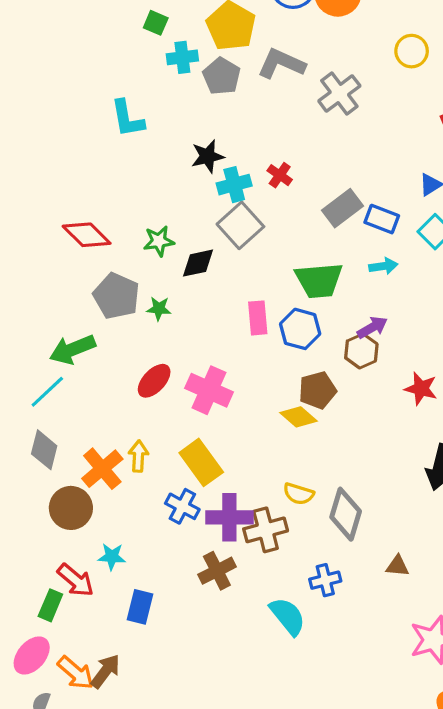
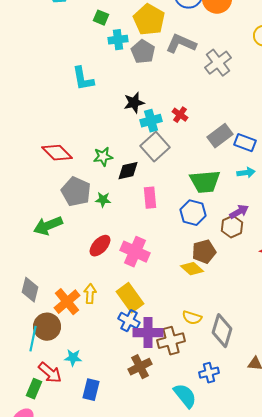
pink rectangle: (258, 318) -> (150, 198), moved
cyan line: (47, 392) -> (33, 339), moved, turned -35
blue cross: (182, 506) -> (129, 321), moved

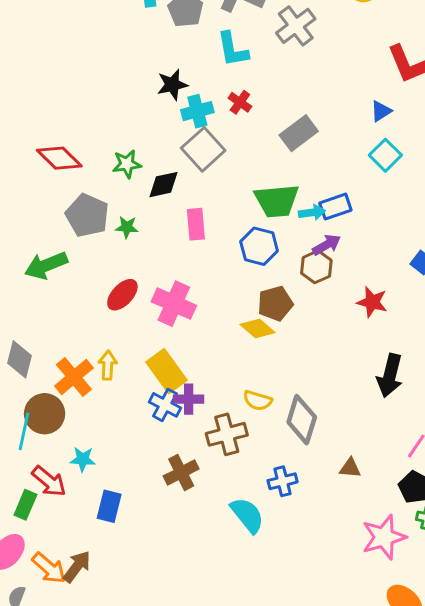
cyan L-shape: (83, 79) -> (233, 49), moved
blue rectangle: (245, 143) -> (335, 207), moved, turned -40
cyan arrow: (246, 173) -> (312, 212), moved
purple cross: (148, 333) -> (189, 399), moved, size x0.7

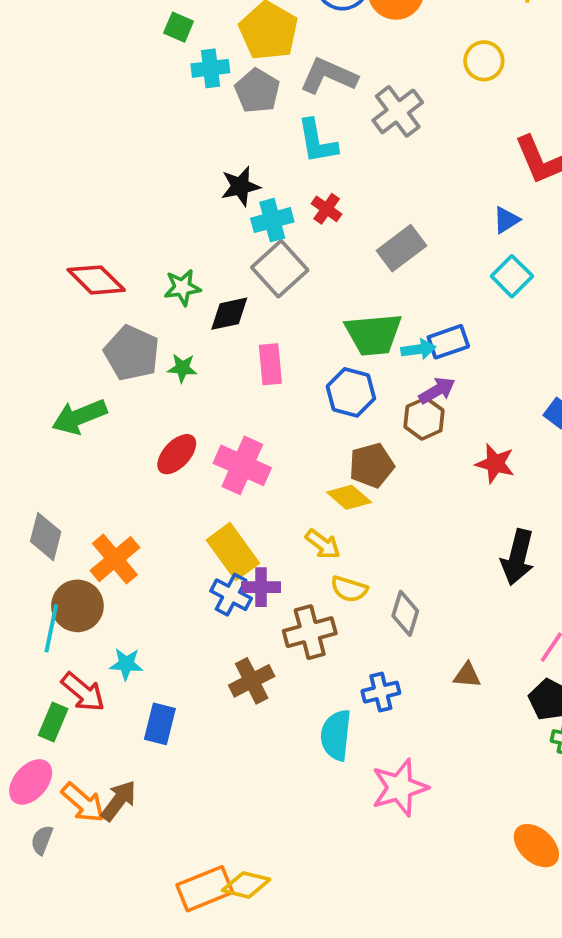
yellow arrow: (108, 365) -> (323, 544), moved, turned 124
gray diamond: (302, 420) -> (405, 613), size x0.7
cyan semicircle: (247, 515) -> (336, 735), turned -135
pink star: (384, 537) -> (400, 788), moved

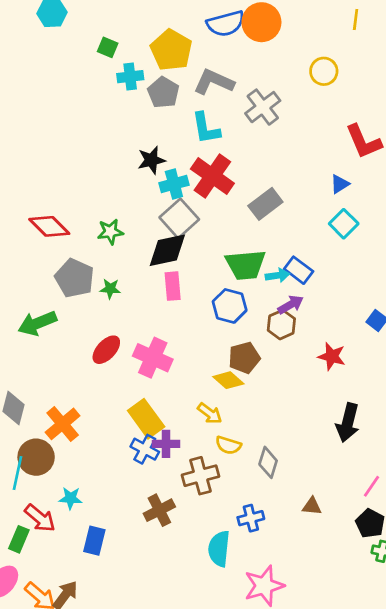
red cross: (327, 209) -> (212, 176), size x2.0
black diamond: (229, 314) -> (167, 250), moved, size x1.4
blue rectangle: (448, 342) -> (299, 270), turned 56

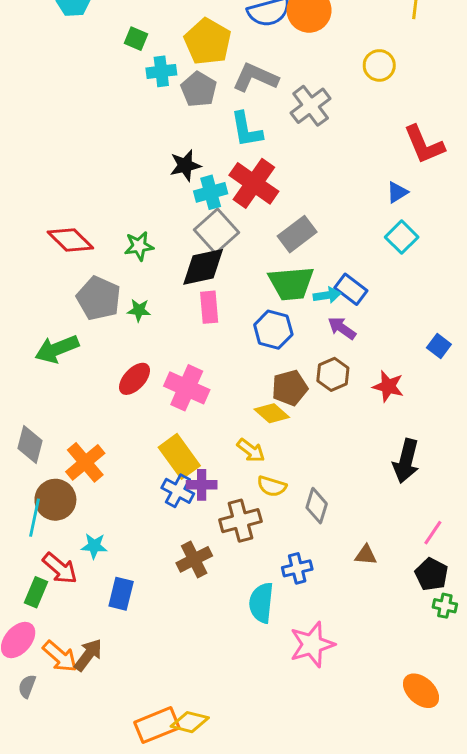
gray rectangle: (265, 204) -> (297, 234), moved
purple arrow: (291, 305) -> (342, 328), turned -115
brown hexagon: (281, 325) -> (333, 374), moved

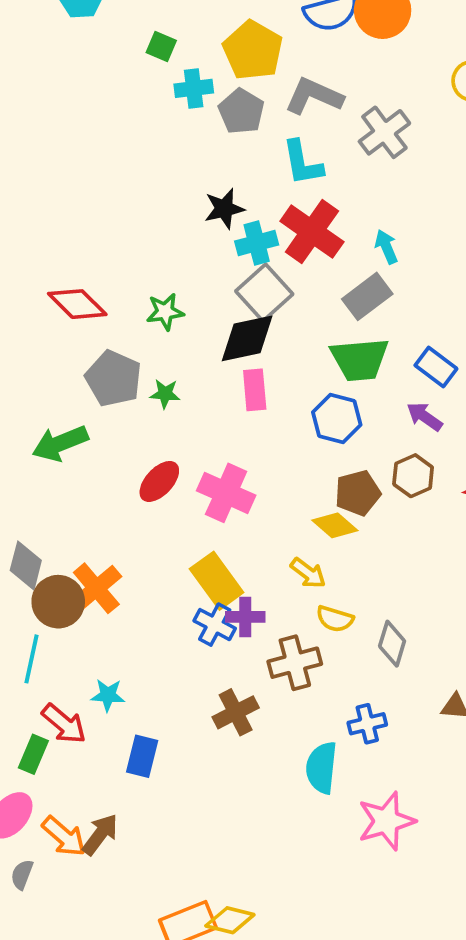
cyan arrow: (327, 295) -> (386, 247), moved, turned -105
brown circle: (55, 500) -> (58, 602), moved

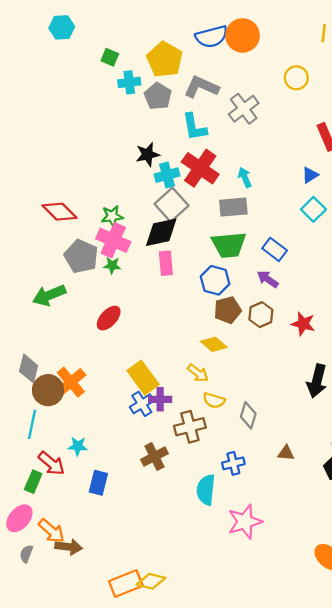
gray rectangle: (367, 296) -> (233, 207), turned 32
pink cross: (226, 493) -> (113, 240), moved
brown pentagon: (358, 493) -> (228, 310), moved
blue cross: (215, 625) -> (142, 404), turned 30
brown arrow: (100, 834) -> (69, 547), moved, turned 60

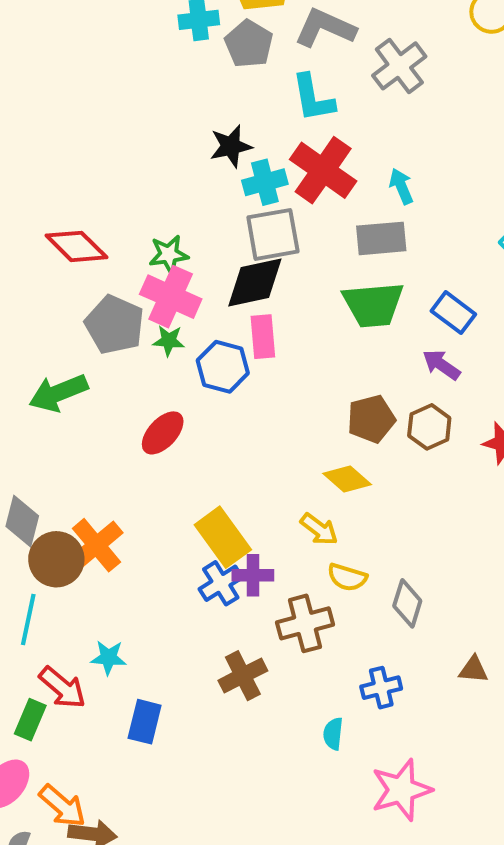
gray square: (172, 205) -> (273, 234), turned 32
blue hexagon: (215, 280) -> (223, 367), moved
cyan semicircle: (206, 490) -> (333, 734), size x0.6

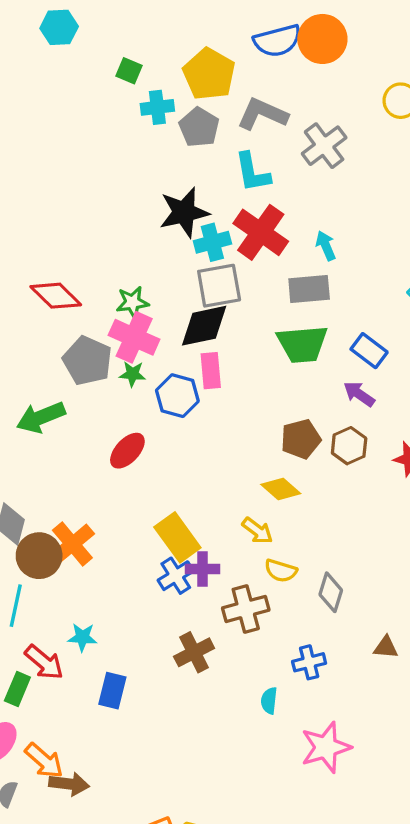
black star: (231, 146) -> (184, 212), size x1.4

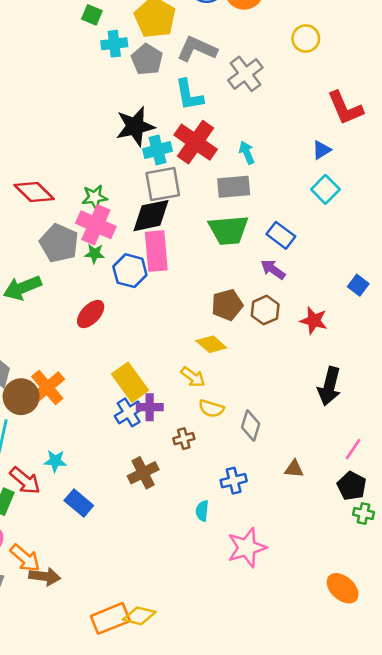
pink rectangle: (211, 371) -> (156, 251), size x1.4
brown cross: (246, 609) -> (184, 439), size x0.6
blue rectangle: (112, 691) -> (79, 503), turned -64

